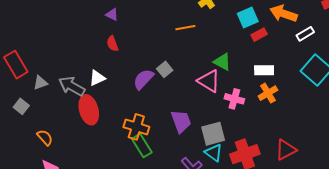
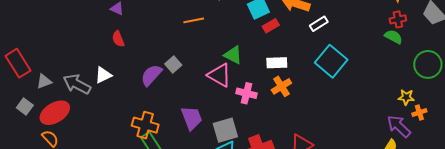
red ellipse: (89, 110) -> (55, 113), moved, turned 76

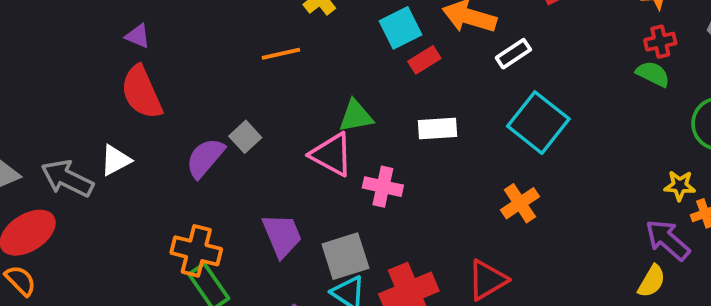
red semicircle: (118, 39) -> (142, 92), size x1.8
green triangle: (233, 55) -> (356, 116), turned -36
orange cross: (281, 86) -> (520, 203), moved

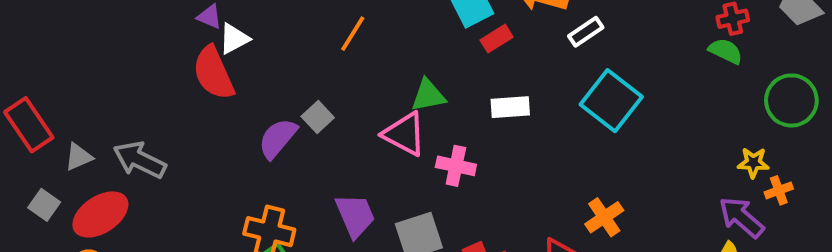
orange line: (281, 54) -> (353, 34), turned -45
white triangle: (116, 160) -> (234, 39), moved
orange cross: (520, 203) -> (604, 217), moved

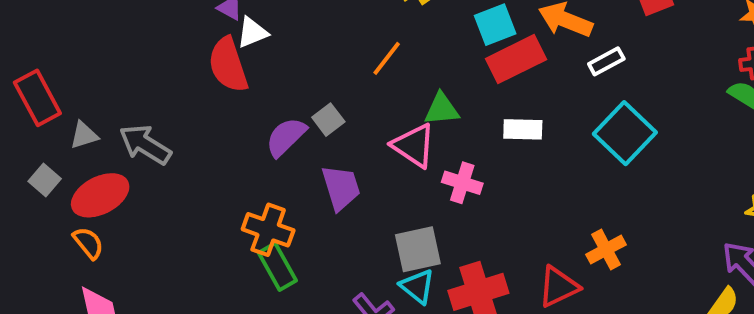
orange line: (353, 34) -> (387, 58), moved
red rectangle: (497, 39) -> (516, 59), size x1.8
purple trapezoid: (355, 215) -> (341, 188), moved

